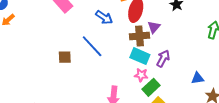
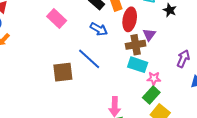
brown square: (65, 57) -> (63, 72), size x1.5
purple arrow: (163, 58) -> (183, 59), moved
pink star: (141, 75) -> (154, 78), moved

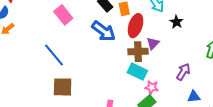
blue arrow: (99, 29) -> (104, 31), size x1.4
blue line: (89, 59) -> (54, 55), moved
brown square: (63, 72) -> (63, 87), moved

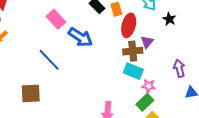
blue arrow: (104, 31) -> (80, 37), moved
purple arrow: (183, 72) -> (179, 68), turned -42
brown square: (63, 87) -> (31, 93), moved

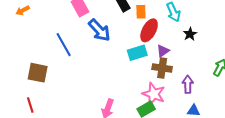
brown cross: (133, 51) -> (162, 68), moved
cyan rectangle: (133, 71) -> (137, 53), moved, turned -54
pink star: (149, 86) -> (154, 94), size x1.6

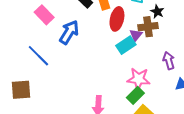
blue arrow: (99, 30) -> (69, 32), turned -90
cyan rectangle: (137, 53) -> (126, 45), moved
brown cross: (162, 68) -> (148, 27), moved

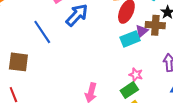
pink star: (139, 79) -> (136, 75), size x0.6

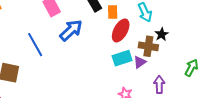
purple triangle: (142, 31) -> (140, 62), moved

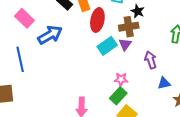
blue arrow: (71, 30) -> (50, 35), turned 30
blue line: (35, 45) -> (20, 59), turned 35

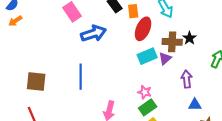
black star: (138, 11) -> (189, 38), moved
blue line: (20, 59) -> (81, 77), moved
pink star: (121, 79) -> (145, 92), moved

